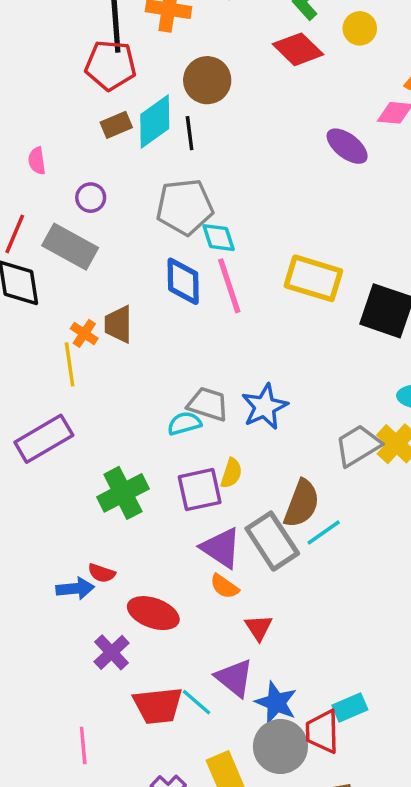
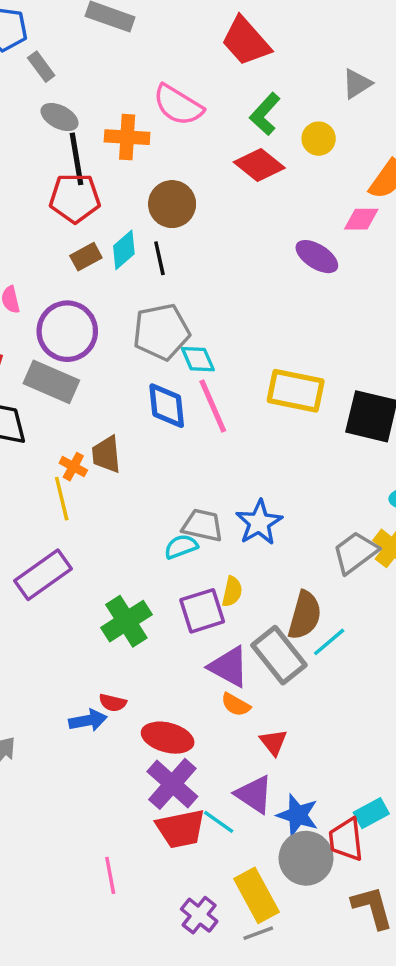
cyan diamond: (155, 121) -> (124, 250), size x0.7
purple circle: (91, 198) -> (67, 331), size x2.0
purple cross: (112, 652) -> (172, 784), moved, size x1.4

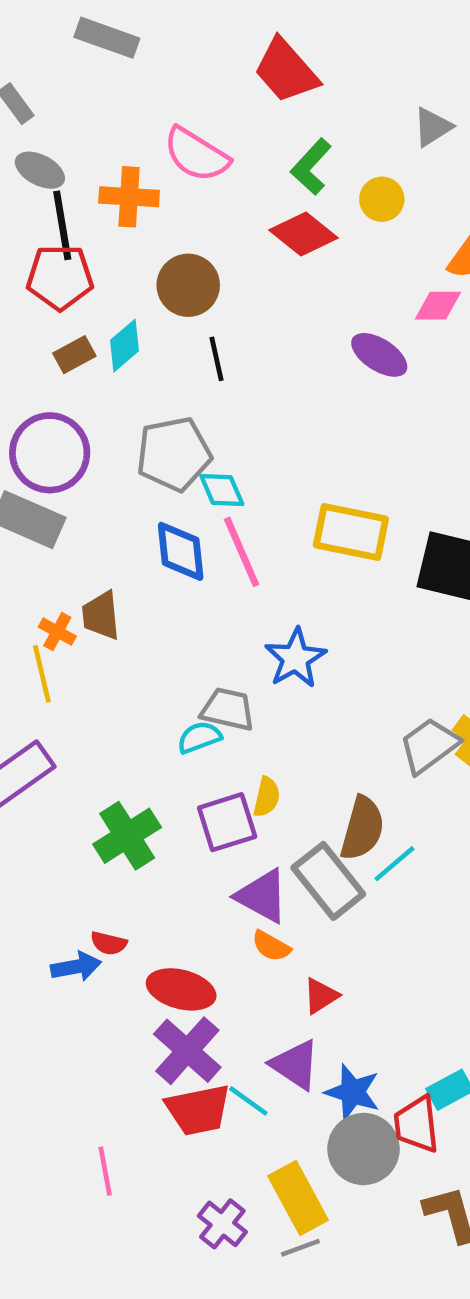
black line: (159, 258) -> (216, 359), moved
blue star: (259, 523) -> (295, 658), moved
red triangle: (273, 742) -> (321, 996), turned 36

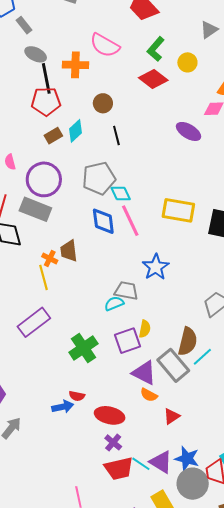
brown circle: (188, 285) -> (103, 103), size x0.7
purple cross: (187, 1051) -> (113, 442), size x0.6
purple triangle: (295, 1065) -> (161, 462), moved

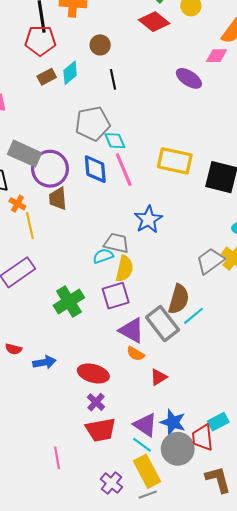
purple circle: (44, 179) -> (50, 169), moved
orange cross: (50, 259) -> (17, 204), moved
yellow semicircle: (145, 329) -> (125, 269), moved, size x1.4
red semicircle: (77, 396) -> (14, 349), moved
cyan line: (141, 464) -> (142, 445), moved

